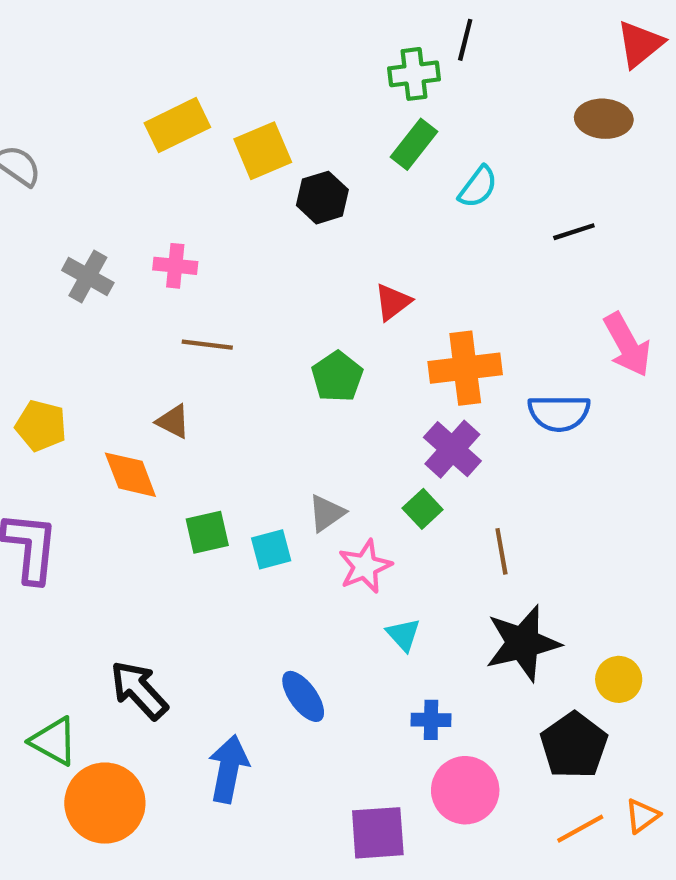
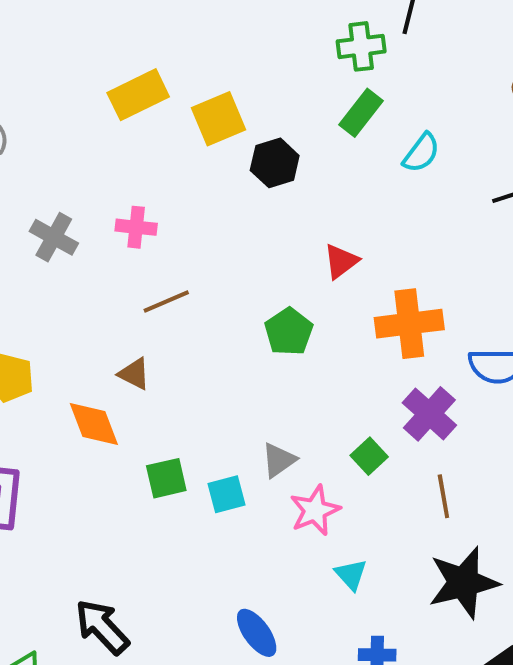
brown line: (207, 345) -> (166, 301), turned -30
purple cross: (452, 449) -> (429, 414), moved

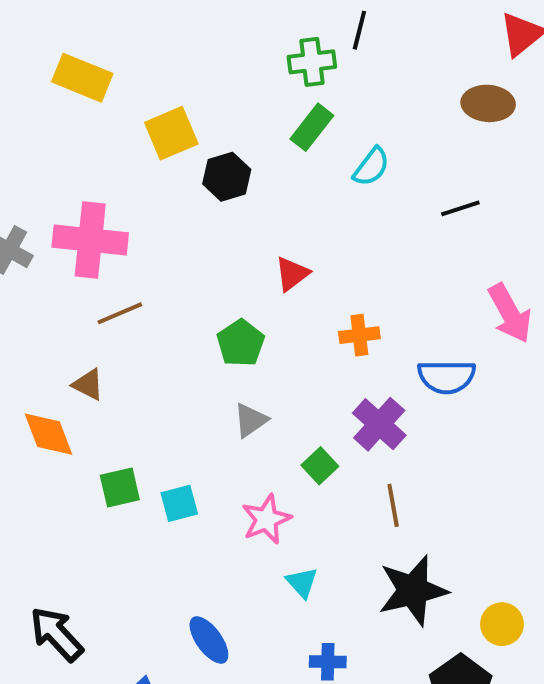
yellow rectangle: (138, 95) -> (82, 78), moved, turned 48
pink cross: (136, 227) -> (90, 240), size x1.8
orange cross: (409, 324) -> (359, 335), size x0.6
gray triangle: (279, 460) -> (251, 420), moved

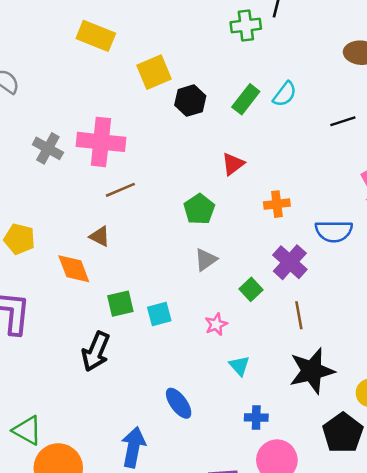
green rectangle: (312, 127) -> (246, 99), moved
pink star: (266, 519) -> (216, 324), size x0.7
black arrow: (56, 634) -> (96, 351), moved, turned -114

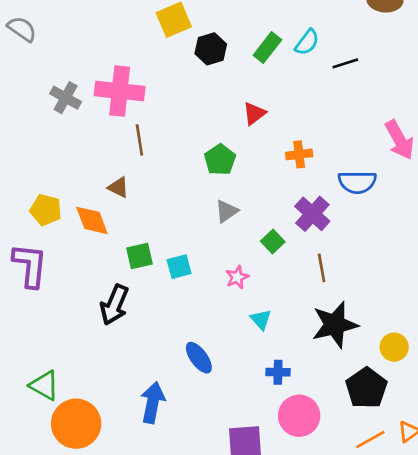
black line: (343, 121) -> (345, 63), moved
brown line: (120, 190) -> (139, 140), turned -76
yellow pentagon: (19, 239) -> (46, 210), moved

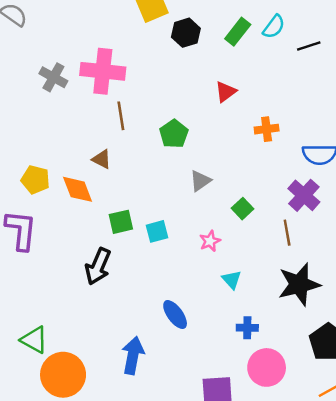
green pentagon: (220, 160) -> (174, 134), moved
purple cross: (312, 214) -> (304, 195), moved

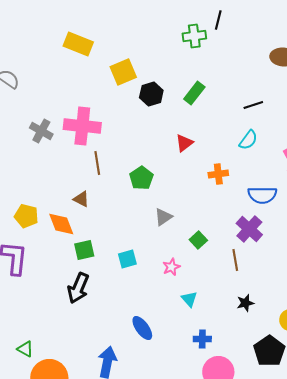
cyan semicircle: (274, 27) -> (248, 140), moved
green square: (121, 222) -> (84, 250), moved
black star: (299, 284) -> (245, 303), size x0.5
green triangle: (34, 340) -> (25, 349), size x0.7

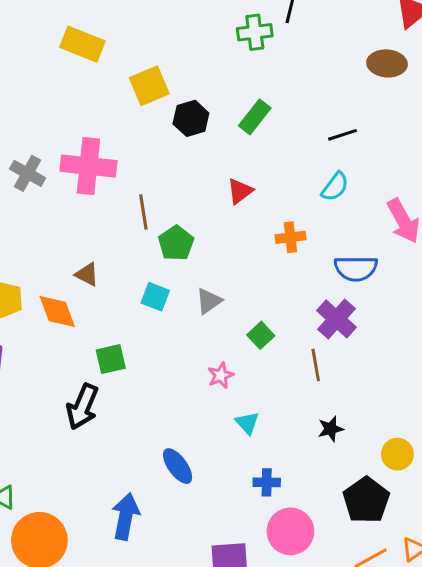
brown line: (97, 163) -> (143, 212), moved
green square: (84, 250) -> (111, 359), moved
cyan square: (127, 259) -> (155, 297), moved, turned 36

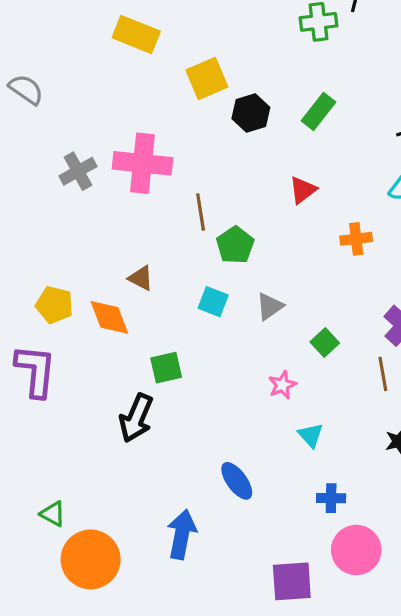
gray cross: (28, 173) -> (78, 171), turned 32

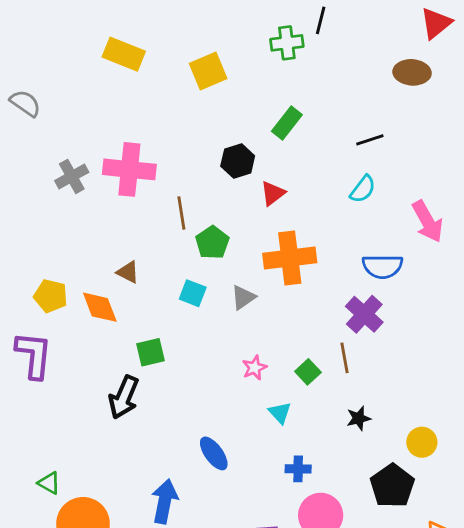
yellow square: (207, 78) -> (208, 71), moved
black hexagon: (251, 113) -> (238, 161), moved
orange cross: (356, 239) -> (290, 258), moved, size x1.8
green square: (325, 343) -> (308, 372), moved

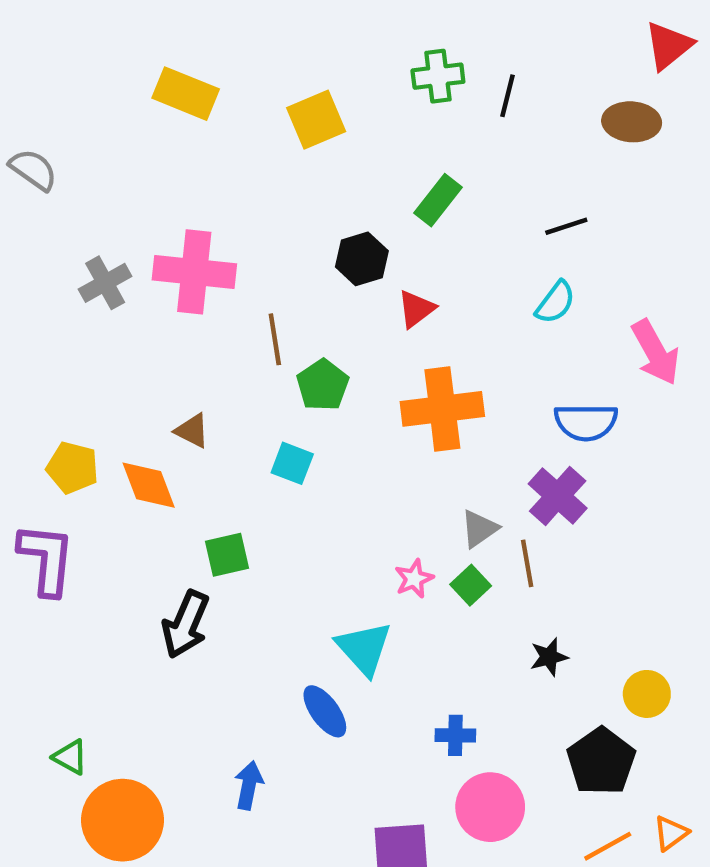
black line: (321, 20) -> (508, 96), moved
gray triangle: (243, 297) -> (479, 529), moved
pink star: (255, 368) -> (414, 579), moved
cyan triangle: (280, 413) -> (364, 648), moved, size x1.6
blue arrow: (165, 501) -> (249, 785), size x0.7

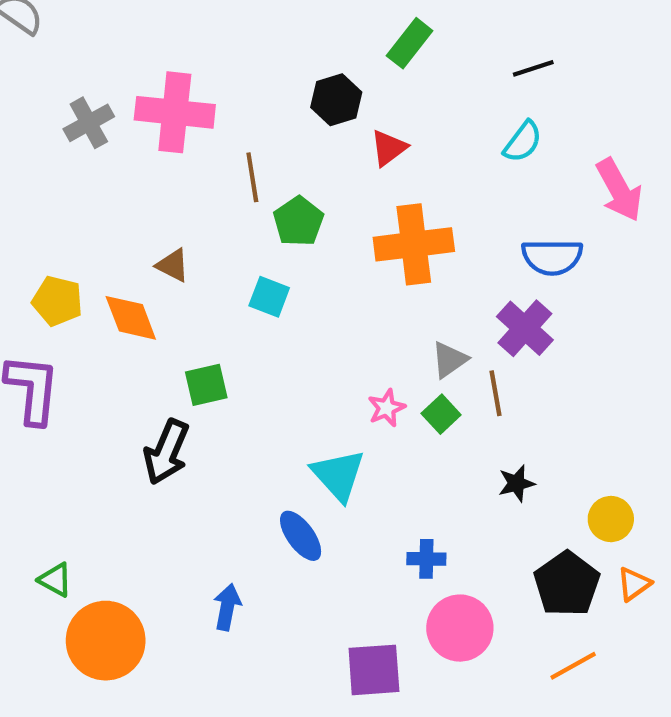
orange triangle: (671, 833) -> (634, 584), moved

